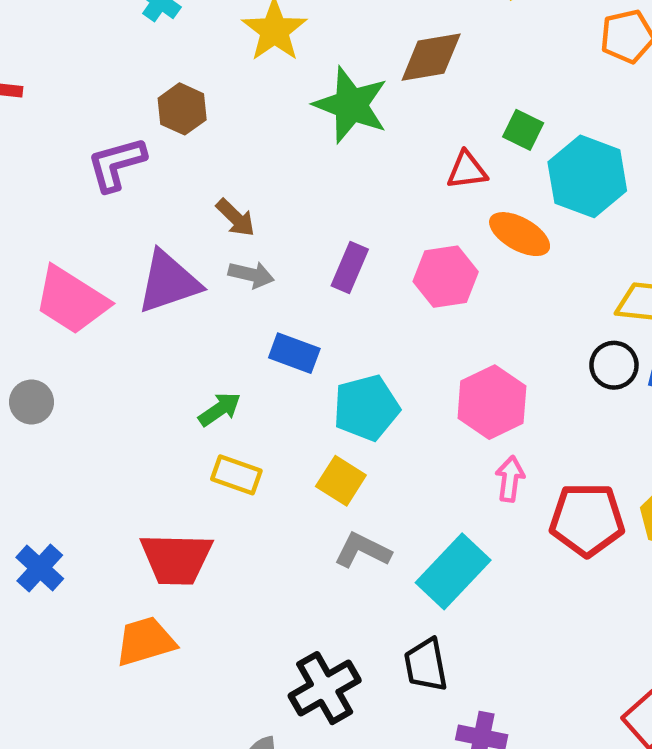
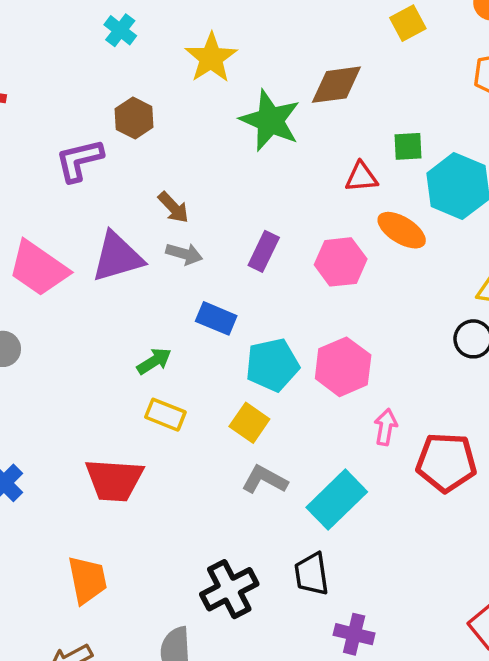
green square: (523, 130) -> (408, 146), turned -32
pink hexagon: (492, 402) -> (343, 367), moved
orange trapezoid: (145, 641) -> (87, 580), moved, turned 93

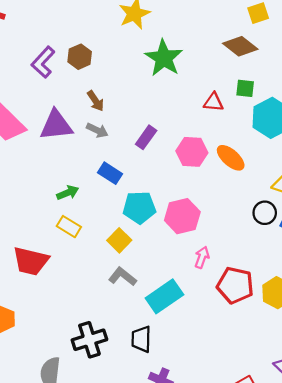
brown diamond: (336, 85) -> (240, 46), moved, turned 36
brown hexagon: (134, 118) -> (80, 57), moved
purple L-shape: (79, 160) -> (43, 62), turned -44
orange ellipse: (402, 230) -> (231, 158), moved

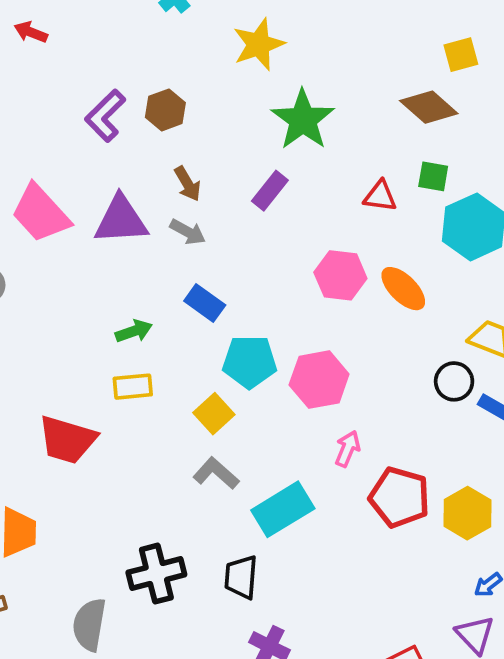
purple rectangle: (146, 137) -> (270, 191), moved
yellow rectangle: (69, 227) -> (133, 387), turned -40

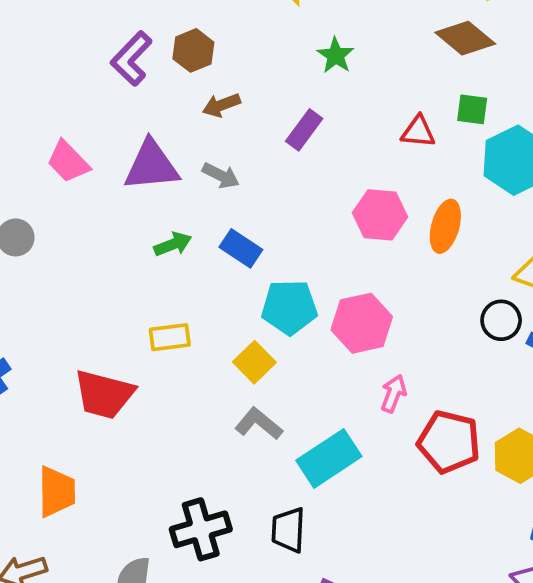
green star: (303, 120) -> (336, 55), size x0.6
brown arrow: (188, 184) -> (221, 105), moved, turned 102
pink trapezoid: (40, 213) -> (68, 162), size x0.7
orange ellipse: (403, 289) -> (445, 226), turned 63
green arrow: (134, 331) -> (173, 244), moved

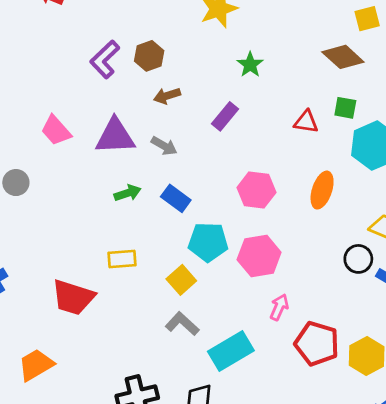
pink hexagon: (380, 215) -> (256, 190), moved
orange trapezoid: (57, 492) -> (36, 365), turned -123

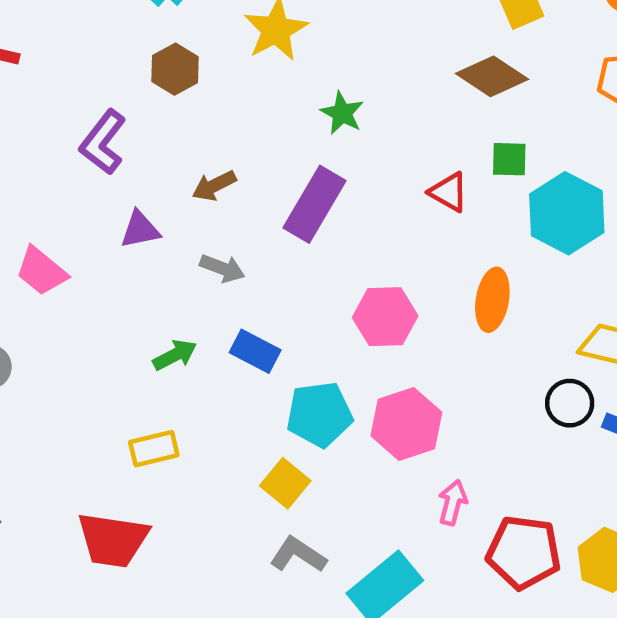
brown hexagon: (149, 56) -> (175, 69), moved
purple rectangle: (225, 116) -> (315, 204), size x1.5
red triangle: (306, 122) -> (449, 192), turned 30
purple triangle: (115, 136) -> (140, 230), moved, size x0.6
yellow rectangle: (122, 259) -> (154, 449), moved

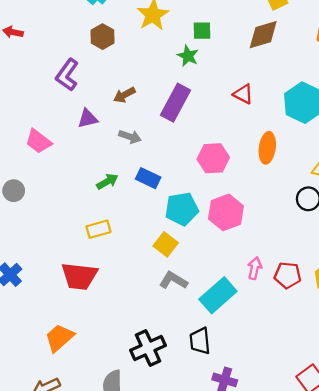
brown diamond: (492, 76) -> (263, 35), turned -48
green square: (509, 159) -> (202, 31), moved
pink arrow: (453, 503) -> (255, 268), moved
red pentagon: (524, 552) -> (288, 275), size x0.7

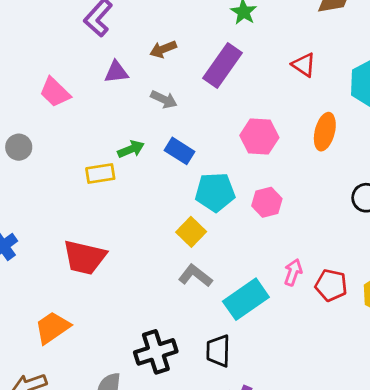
pink hexagon: (226, 212) -> (267, 202), size x0.7
yellow rectangle: (98, 229) -> (100, 174), moved

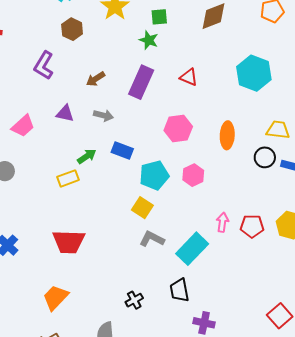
red triangle: (304, 65) -> (189, 77), moved
purple triangle: (116, 72) -> (65, 113), moved, turned 30
pink trapezoid: (55, 92) -> (23, 126), turned -75
orange ellipse: (325, 132) -> (227, 135), moved
black cross: (156, 352) -> (134, 300), size x0.6

